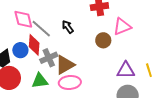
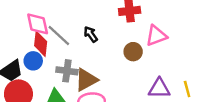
red diamond: (34, 45) -> (41, 44), moved
gray cross: (49, 58) -> (67, 71), turned 30

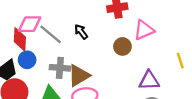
pink diamond: (38, 24) -> (30, 24), turned -75
red diamond: (41, 44) -> (20, 39), moved
yellow line: (187, 89) -> (180, 61), moved

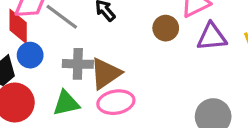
purple triangle: (149, 81) -> (212, 37), moved

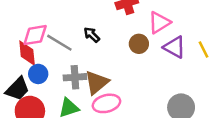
purple triangle: (212, 37) -> (174, 47), turned 40

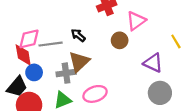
gray line: (59, 43) -> (51, 44), turned -35
purple triangle: (174, 47) -> (153, 63), moved
brown triangle: (97, 82) -> (79, 62), moved

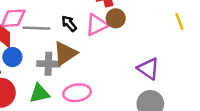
pink triangle: (136, 21) -> (97, 25), moved
brown circle: (120, 40) -> (116, 18), moved
yellow line: (176, 41) -> (179, 21), moved

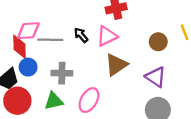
brown circle: (116, 18) -> (158, 42), moved
brown triangle: (65, 53) -> (116, 65), moved
pink ellipse: (77, 93) -> (89, 100), turned -50

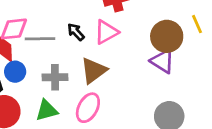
brown circle: (158, 42) -> (167, 36), size x1.5
brown triangle: (116, 65) -> (94, 71), moved
purple triangle: (156, 77) -> (163, 61), moved

